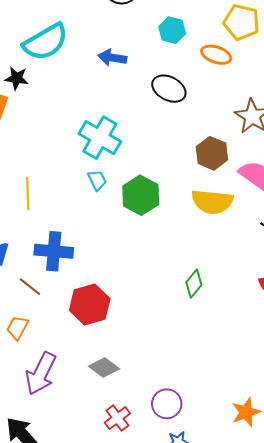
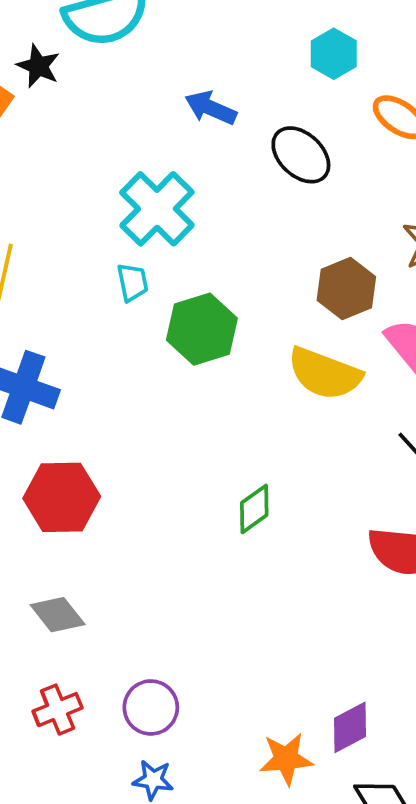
blue arrow: (112, 58) -> (211, 108), moved

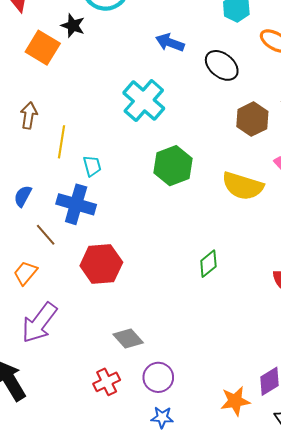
cyan trapezoid: (133, 282) -> (92, 166), moved
brown hexagon: (346, 288) -> (252, 119), moved
gray diamond: (58, 615) -> (128, 338), moved

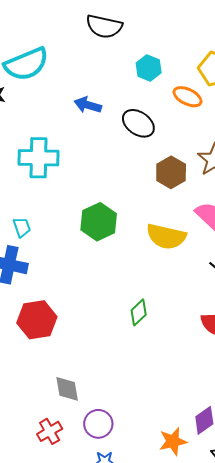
cyan cross: (144, 101) -> (38, 158), moved, turned -36
gray diamond: (128, 338) -> (67, 389), turned 36

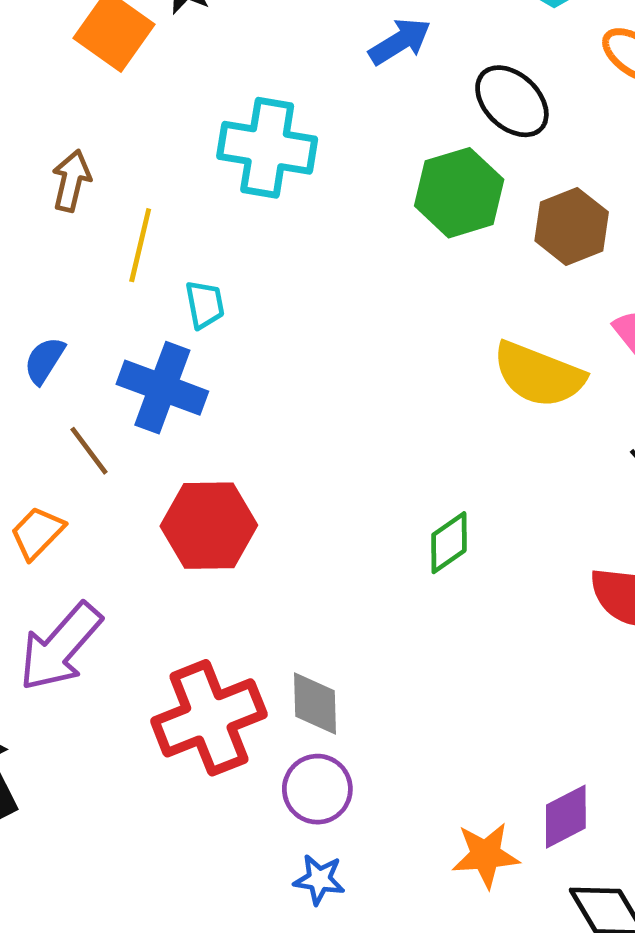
blue arrow: (88, 105) -> (400, 41), turned 124
green hexagon: (99, 222) -> (459, 193), moved
gray diamond: (67, 389) -> (315, 703), moved
red cross: (50, 431) -> (209, 718), moved, size x1.8

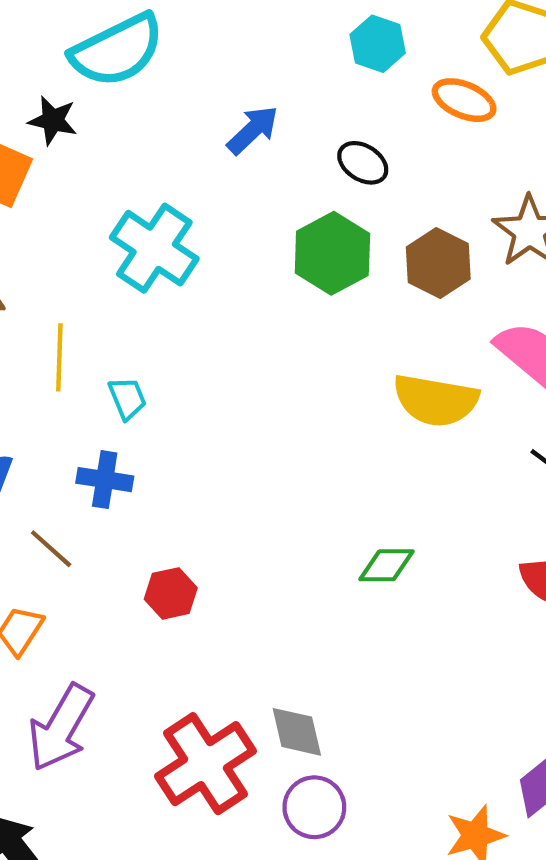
black ellipse: (512, 101) -> (363, 163), size x0.7
cyan cross: (267, 148) -> (154, 248), turned 36
blue cross: (162, 388) -> (105, 480), size x0.7
red hexagon: (209, 526) -> (171, 593), size x0.6
green diamond: (449, 543) -> (387, 565), turned 46

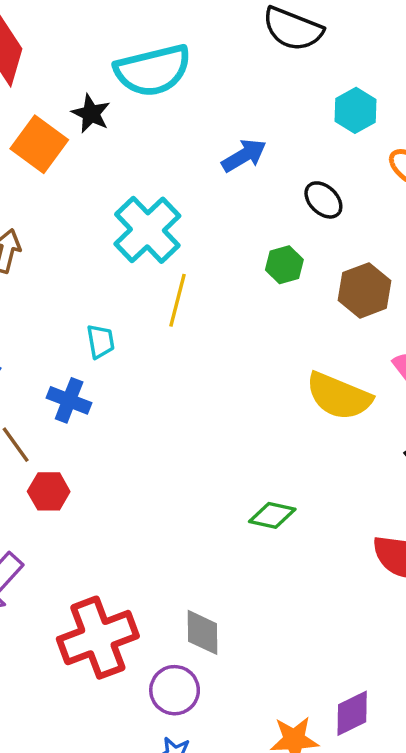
green hexagon: (332, 253) -> (284, 265), size x0.6
yellow line: (59, 357) -> (177, 300), moved
red hexagon: (171, 593) -> (49, 491), moved
gray diamond: (297, 732) -> (202, 632), moved

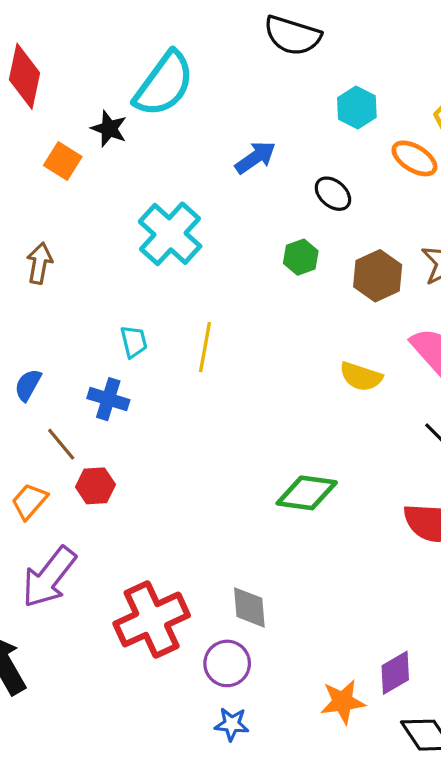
cyan semicircle: (153, 70) -> (164, 84), turned -36
orange square: (39, 144) -> (63, 161), size x0.7
yellow line: (177, 300) -> (205, 347), moved
yellow semicircle: (339, 396) -> (361, 377), size x0.7
green diamond: (272, 515) -> (307, 493), size x1.4

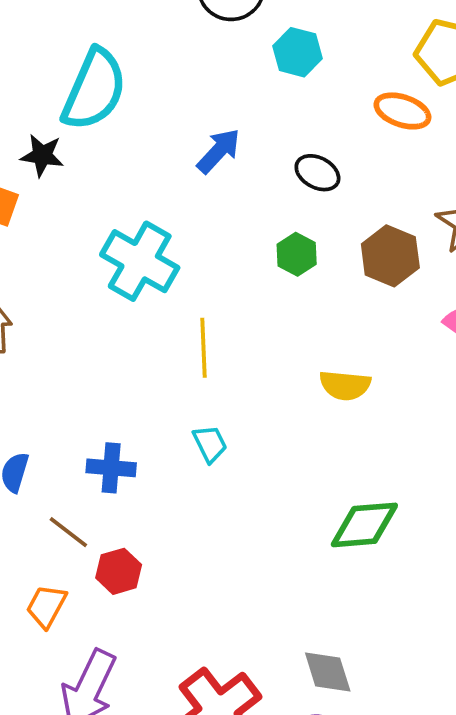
cyan hexagon: (357, 107) -> (297, 52), moved
cyan trapezoid: (134, 342) -> (210, 444), moved
yellow line: (205, 347) -> (204, 348), moved
yellow semicircle: (361, 377) -> (345, 385), moved

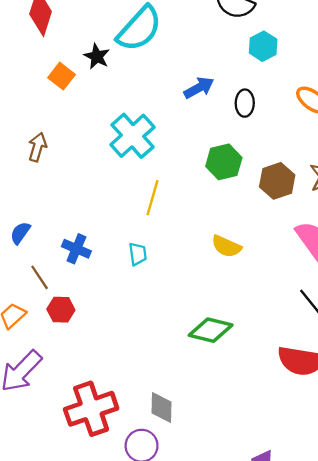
black ellipse: (317, 173) -> (245, 103), moved, turned 45
green hexagon: (297, 254) -> (224, 162), size x1.4

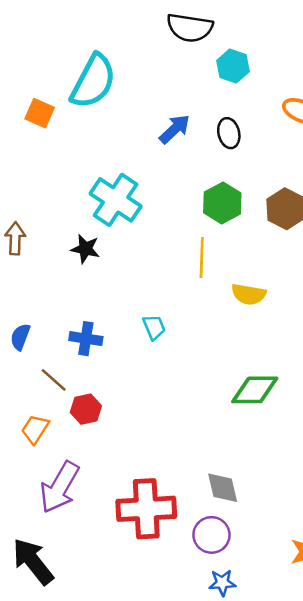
black star: (97, 56) -> (85, 249), moved
orange square: (61, 76) -> (40, 113), moved
yellow line: (152, 198) -> (202, 257), moved
red cross: (91, 409) -> (146, 509), turned 30

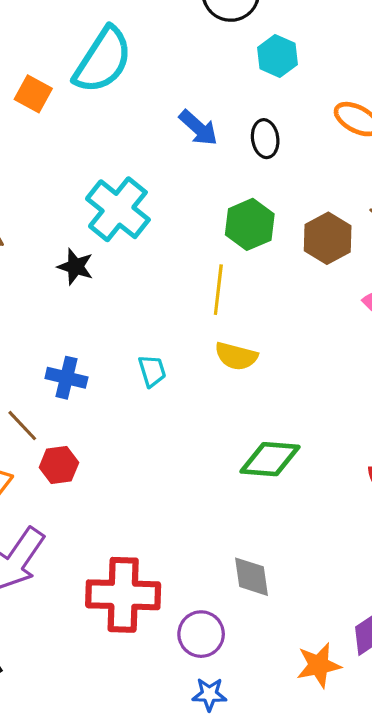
blue arrow: (175, 129) -> (198, 128), turned 80
yellow semicircle: (249, 294) -> (236, 356), moved
gray diamond: (223, 488) -> (252, 577), moved

